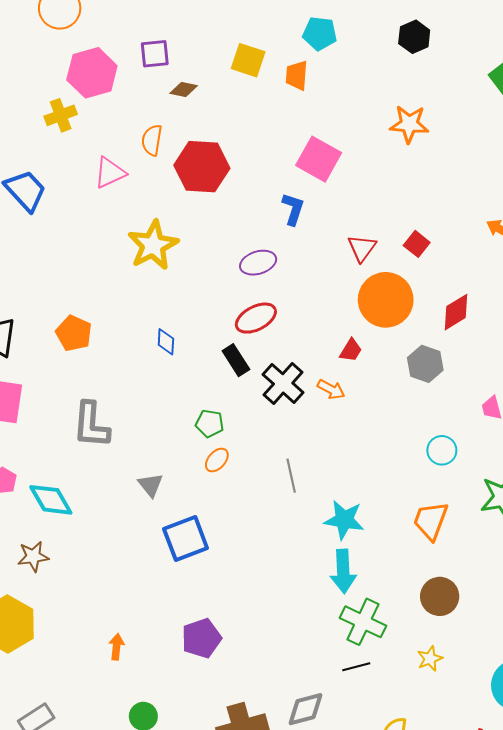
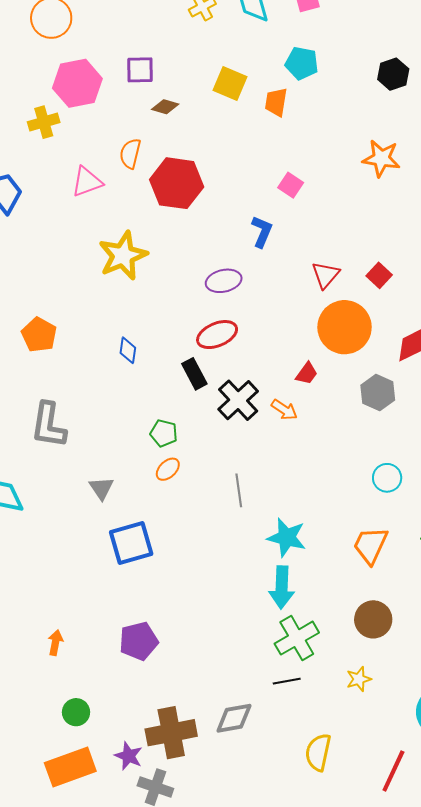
pink square: (319, 159) -> (291, 185), size x0.6
green cross: (363, 622) -> (297, 638), turned 30

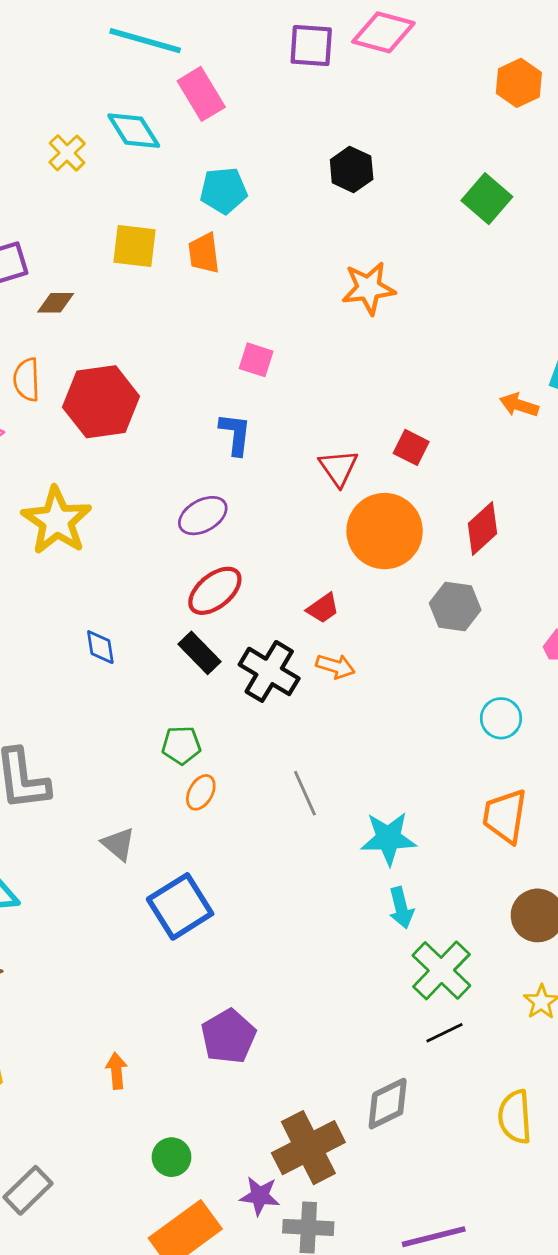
red trapezoid: (307, 373) -> (323, 608), moved, turned 35
cyan arrow: (282, 587) -> (401, 908), size x0.7

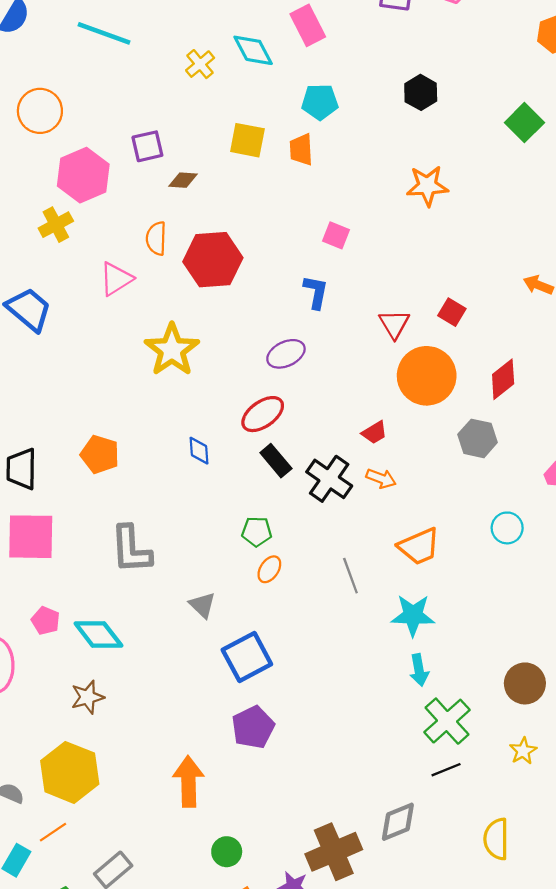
red ellipse: (215, 591) -> (263, 414), moved
orange trapezoid: (505, 816) -> (419, 546), moved, turned -126
purple pentagon: (228, 1036) -> (253, 727), moved
orange arrow: (116, 1071) -> (189, 782), size x1.8

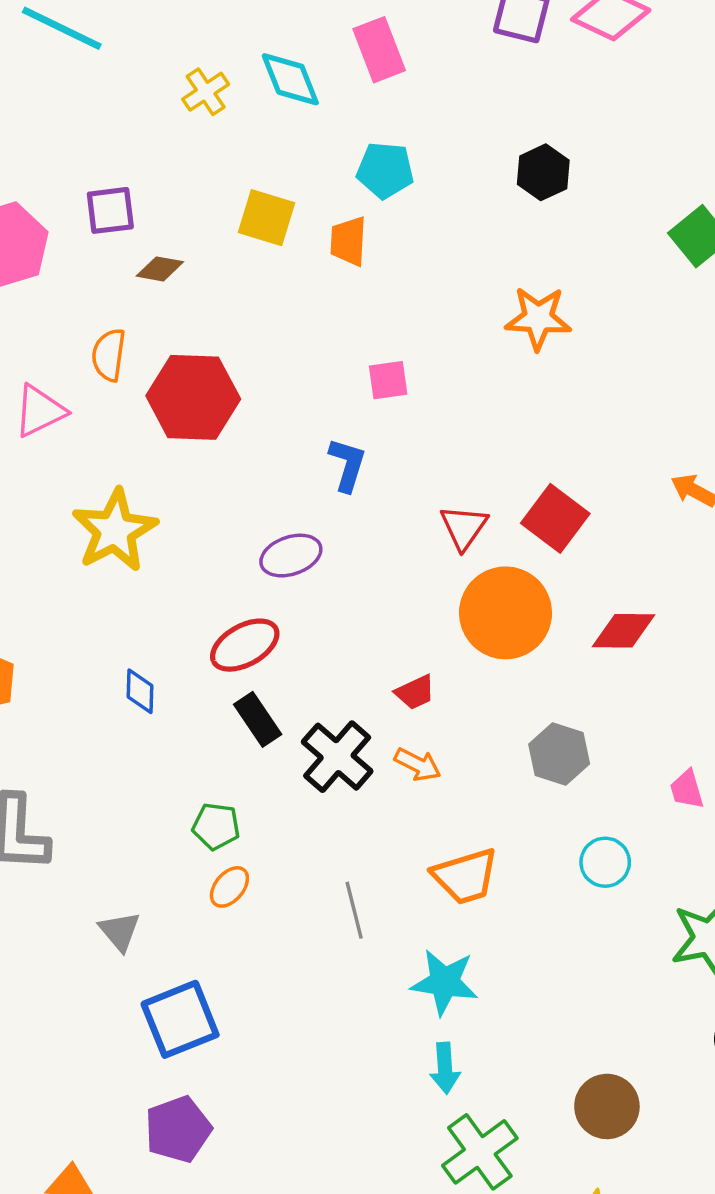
pink square: (336, 235) -> (388, 380), turned -36
red square: (452, 312) -> (555, 518), size x1.5
red diamond: (503, 379) -> (624, 631), turned 33
gray hexagon: (478, 438) -> (559, 754), moved

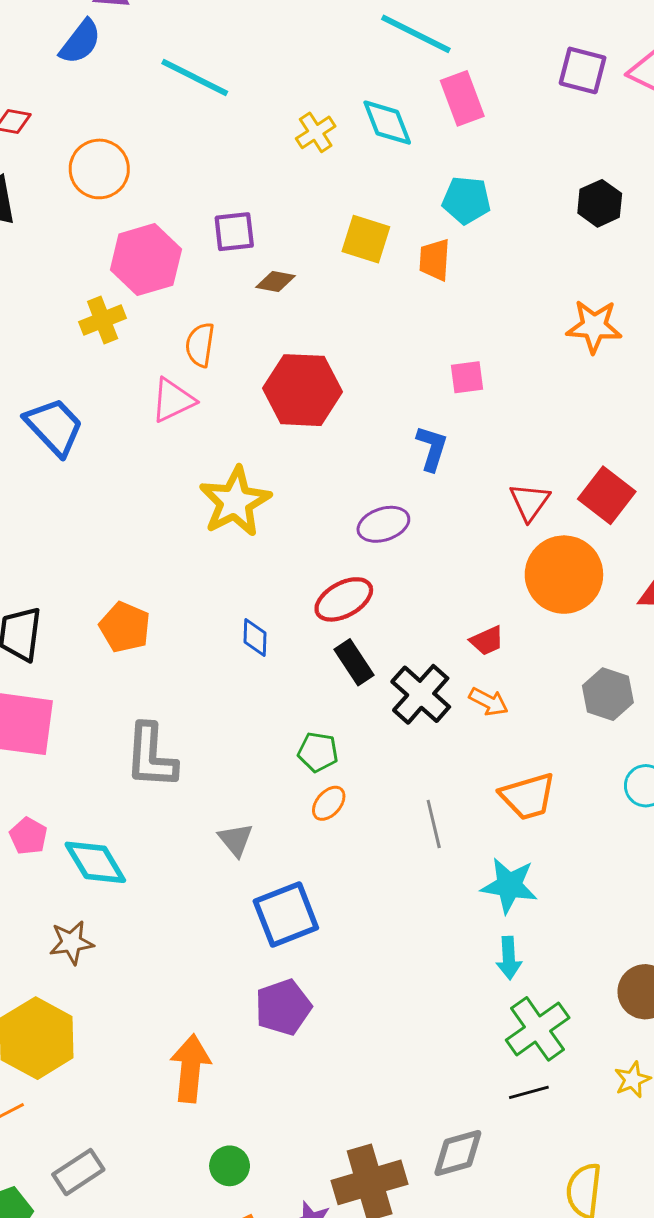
orange semicircle: (109, 355) -> (200, 345), moved

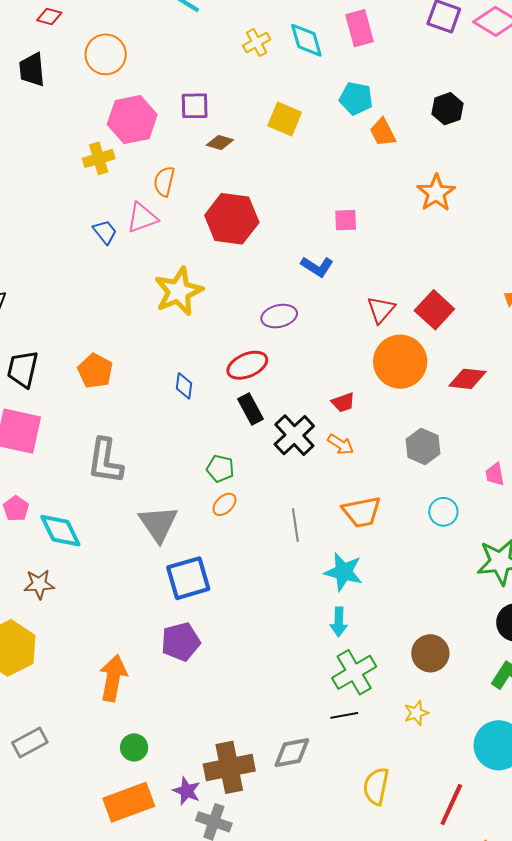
orange trapezoid: (435, 260) -> (383, 132), moved, turned -36
orange star: (594, 326) -> (436, 193), turned 30
blue trapezoid: (54, 427) -> (105, 232), moved, size x0.6
blue L-shape: (432, 448) -> (317, 267), turned 100
gray triangle: (236, 840) -> (158, 524), size x1.6

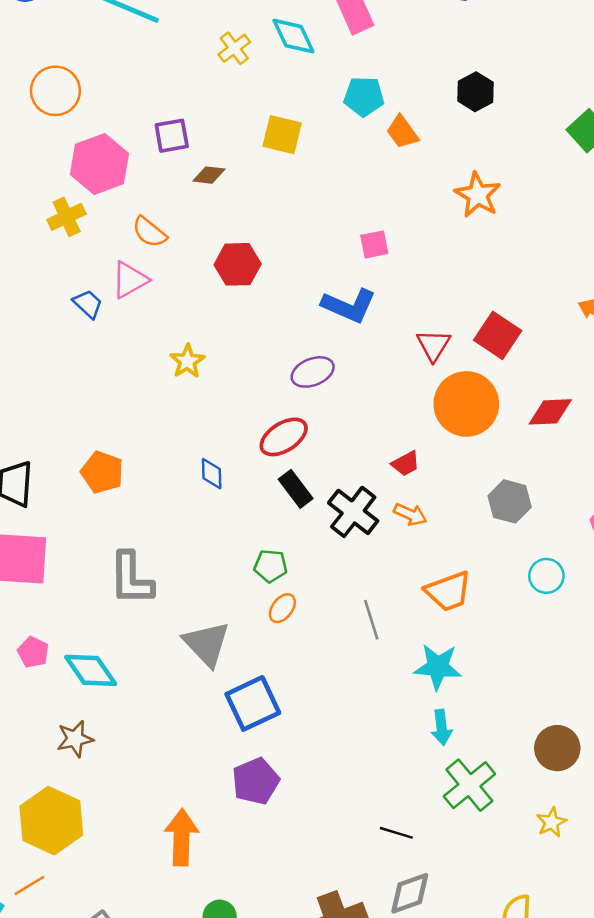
orange semicircle: (164, 181) -> (149, 232), turned -56
red hexagon: (232, 219) -> (238, 264), size x0.7
blue L-shape: (317, 267) -> (349, 306), size x1.4
yellow star: (179, 291) -> (187, 361), size x0.6
black line: (344, 715) -> (396, 833), moved, turned 36

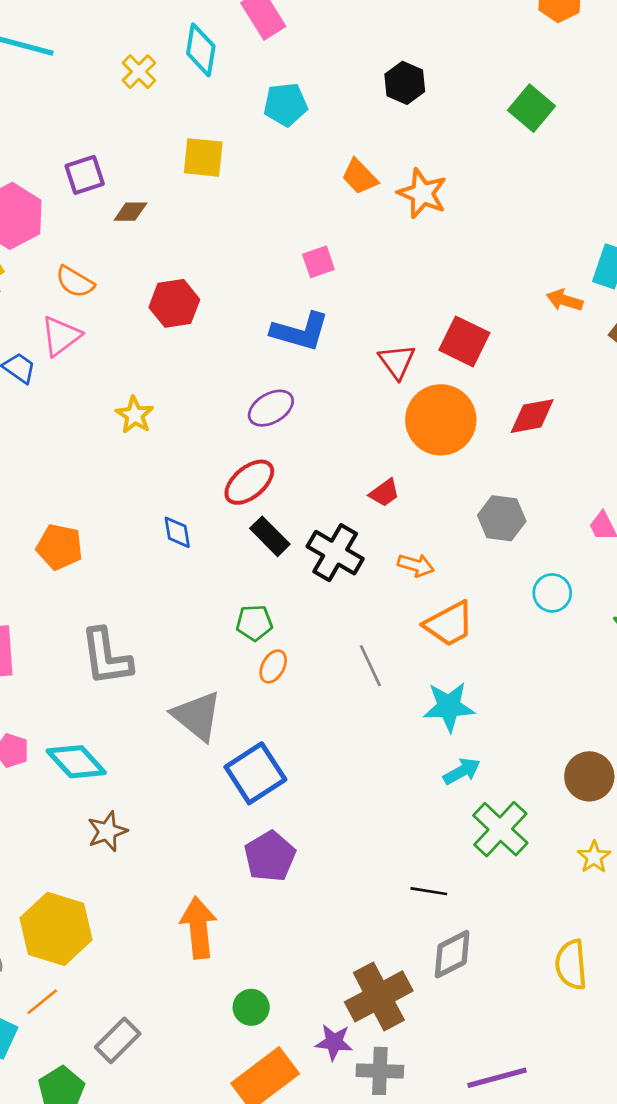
cyan diamond: (293, 36) -> (201, 50), turned 42
orange trapezoid: (402, 132) -> (360, 177), moved
orange arrow: (410, 514) -> (416, 565), moved
cyan arrow: (441, 727) -> (462, 771), turned -104
brown star: (75, 739) -> (107, 831), moved

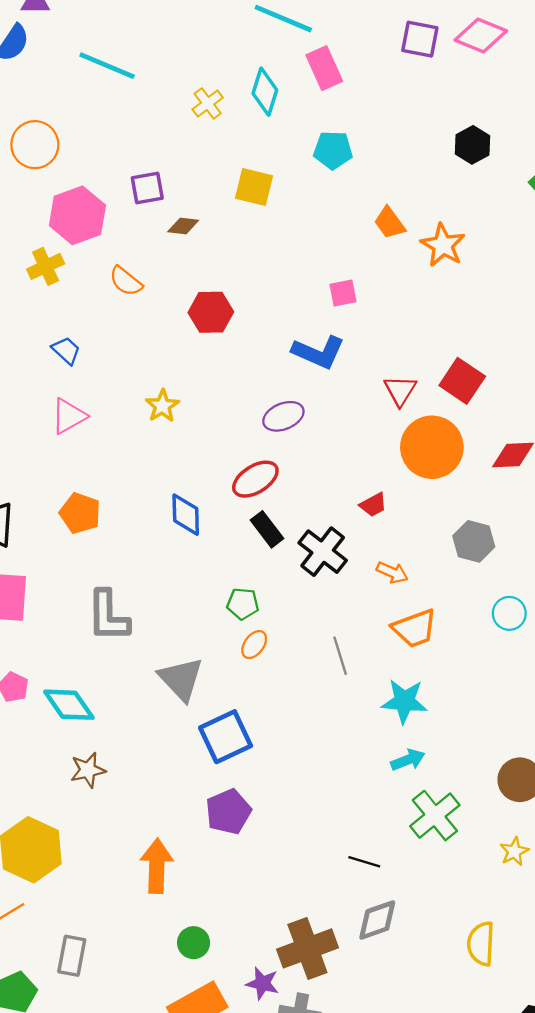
black hexagon: (405, 83) -> (472, 145), moved
pink triangle: (61, 336) -> (69, 416), moved
blue diamond: (177, 532) -> (186, 515), size x1.4
gray rectangle: (118, 1040) -> (72, 956), turned -42

